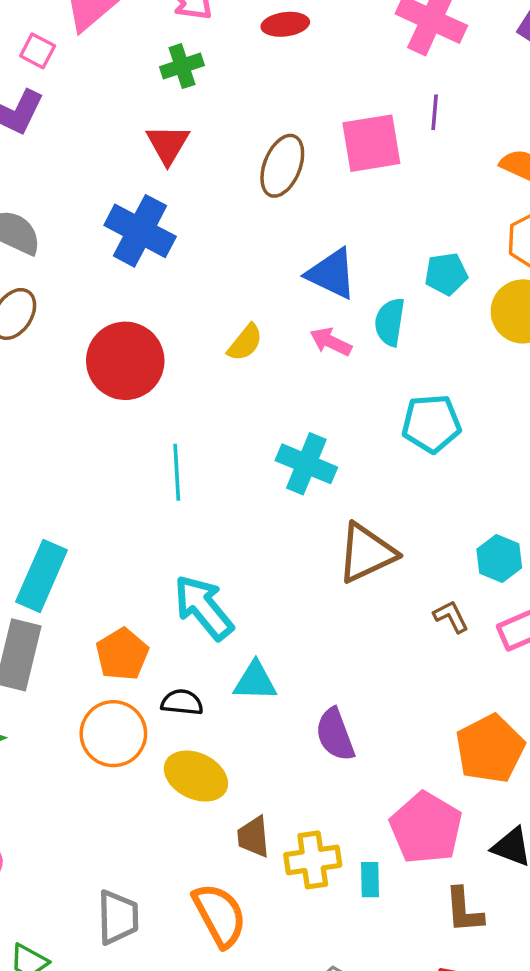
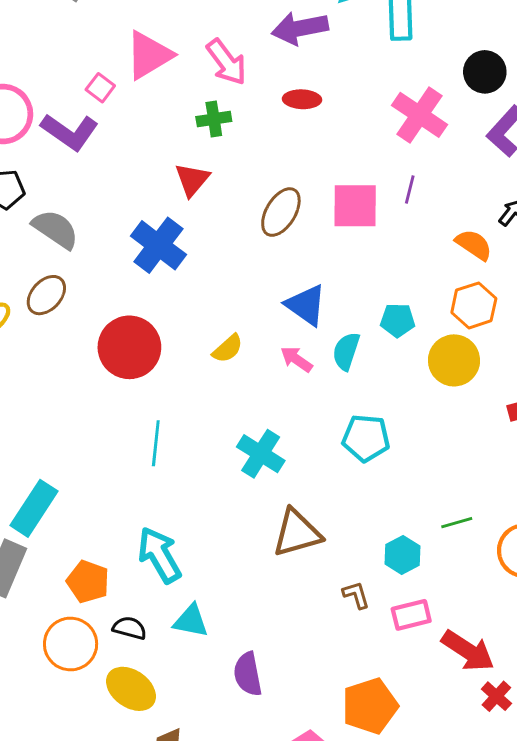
orange pentagon: (122, 654) -> (88, 582), turned -30

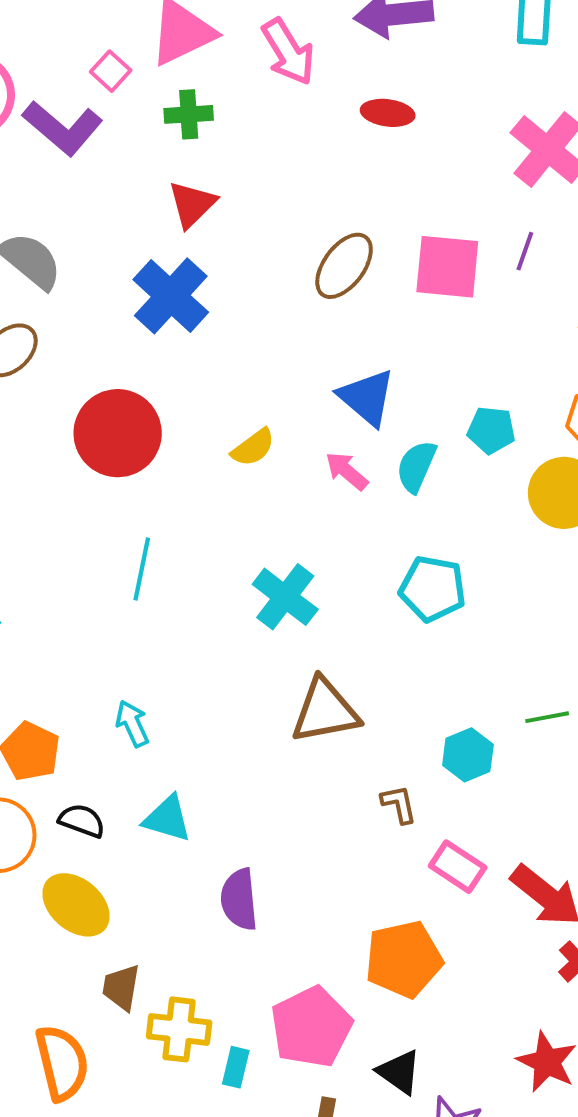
green cross: (214, 119) -> (189, 114), moved
red triangle: (192, 180) -> (192, 204), moved
cyan arrow: (159, 555) -> (132, 724), size x0.6
pink rectangle: (411, 615) -> (458, 867), moved, turned 42

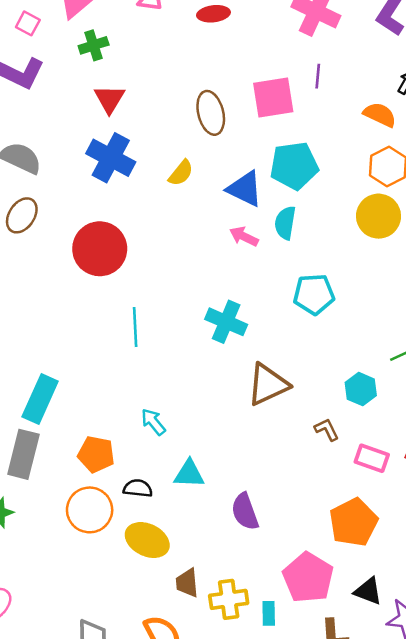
pink square: (111, 71) -> (28, 23), moved
brown ellipse: (344, 266) -> (211, 113), turned -36
cyan pentagon: (491, 430) -> (294, 166), moved, size x1.6
yellow semicircle: (253, 447) -> (181, 173), moved

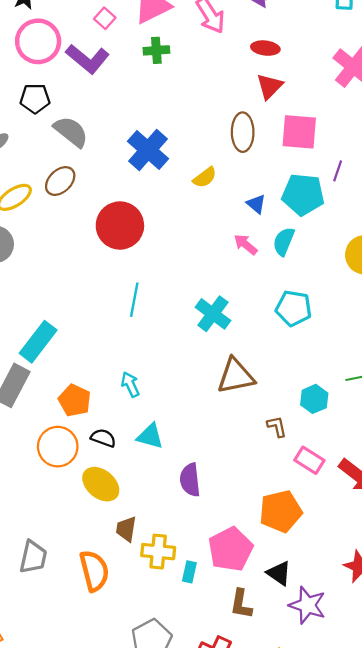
purple line: (318, 76) -> (338, 171), moved
red triangle: (109, 99) -> (270, 86), moved
blue triangle: (245, 189) -> (256, 204), size x0.6

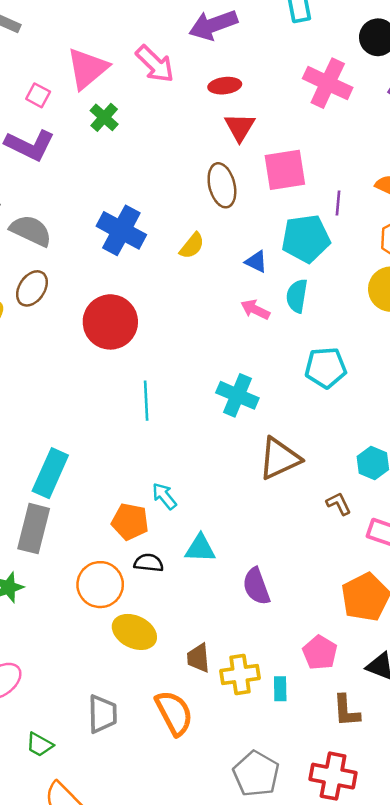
green cross: (156, 50) -> (104, 117), turned -30
orange pentagon: (75, 400) -> (130, 522), moved
yellow ellipse: (101, 484) -> (134, 632), moved
pink pentagon: (231, 549) -> (320, 653), size x0.7

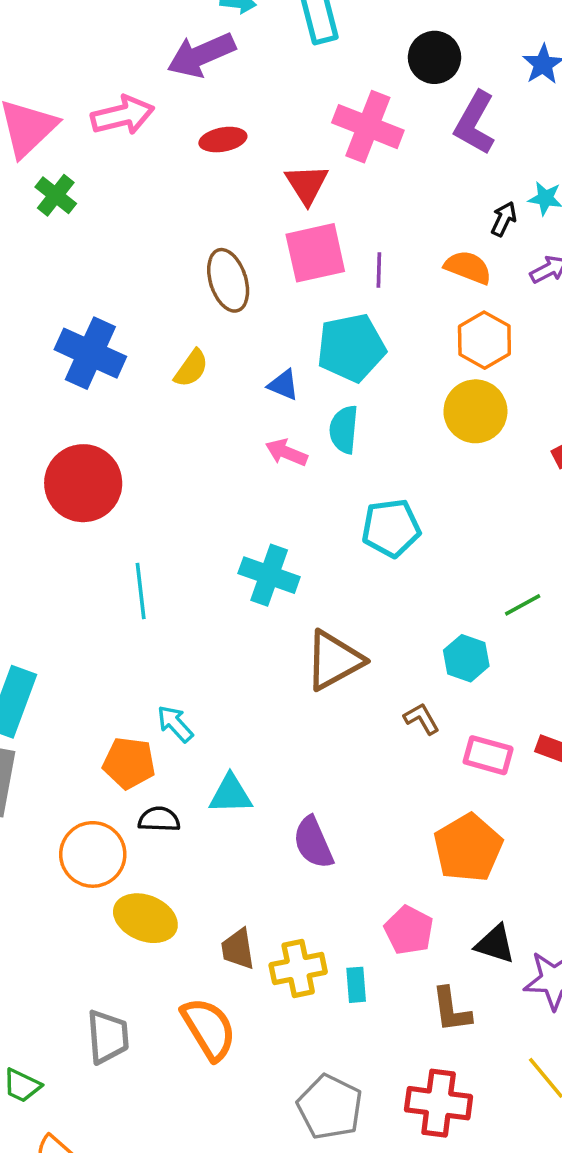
pink arrow: (155, 64) -> (123, 115), turned -54
red triangle: (240, 127) -> (307, 184), moved
purple line: (338, 203) -> (379, 270), moved

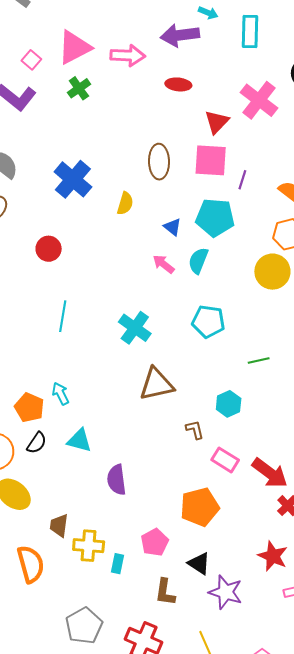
yellow semicircle: (191, 368) -> (125, 203), turned -35
red circle: (83, 483) -> (49, 249), size x0.6
green line: (523, 605) -> (259, 360), moved
black semicircle: (159, 819) -> (37, 443), turned 105

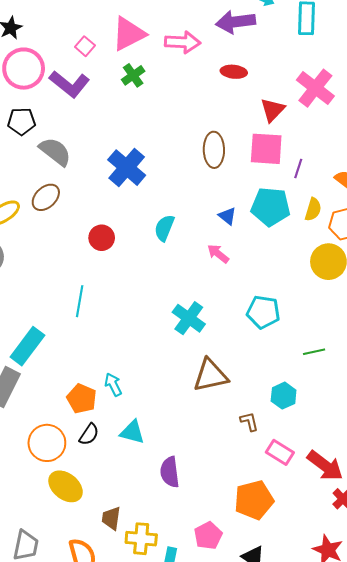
yellow semicircle: (125, 203) -> (313, 209), moved
cyan semicircle: (198, 261) -> (164, 228), moved
cyan line: (63, 316) -> (80, 301), moved

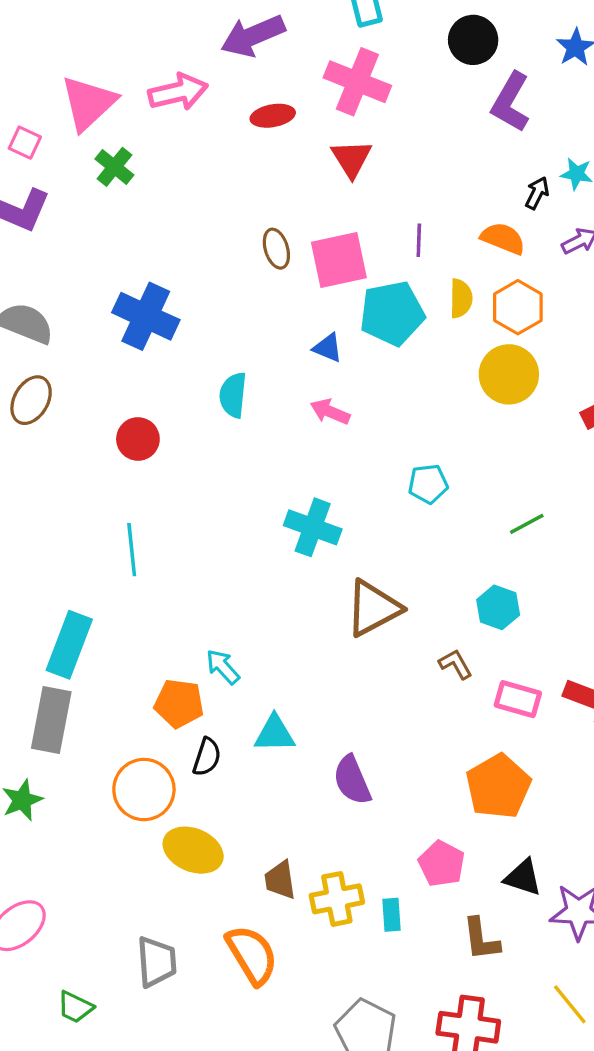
pink cross: (315, 88) -> (357, 82), moved
pink square: (266, 149) -> (339, 260), moved
brown ellipse: (214, 150) -> (276, 249), size x0.7
cyan pentagon: (263, 312) -> (428, 484), size x0.7

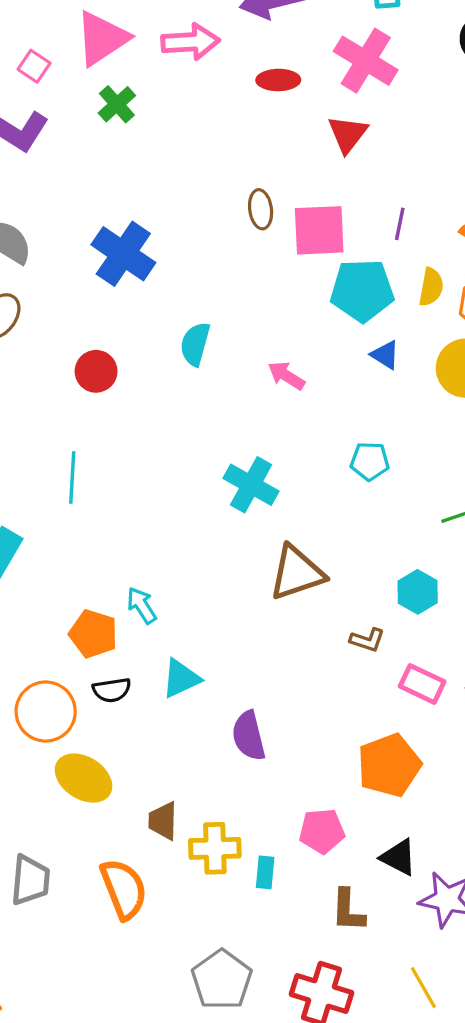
blue triangle: (328, 348) -> (385, 355), moved
brown L-shape: (455, 664) -> (367, 640), turned 128
cyan triangle: (275, 734) -> (181, 678), turned -33
black semicircle: (207, 757) -> (112, 690), turned 54
pink pentagon: (442, 864) -> (322, 831), turned 30

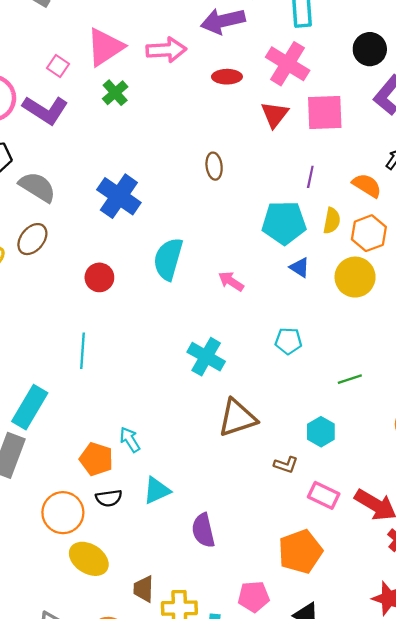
pink square: (319, 230) -> (325, 113), moved
cyan semicircle: (195, 344) -> (168, 259), size x1.4

